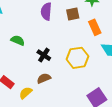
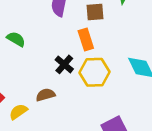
orange rectangle: (95, 27) -> (86, 40), moved
black cross: (44, 55) -> (64, 64), moved

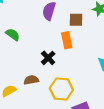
yellow hexagon: (95, 72) -> (61, 89), moved

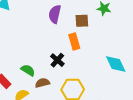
green semicircle: (13, 35) -> (28, 70), moved

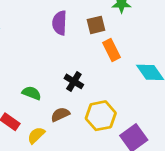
orange rectangle: (74, 42) -> (111, 50), moved
green semicircle: (28, 70) -> (32, 93), moved

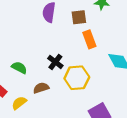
yellow hexagon: (101, 116) -> (77, 78), moved

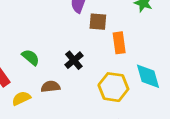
brown square: (79, 17) -> (98, 22), moved
yellow hexagon: (77, 78) -> (113, 87), moved

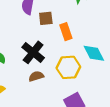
black cross: (74, 60) -> (33, 52), size x1.5
brown semicircle: (51, 87) -> (36, 76), moved

